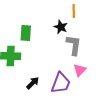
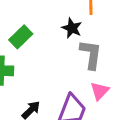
green rectangle: (26, 33) -> (21, 37), turned 42

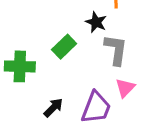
green rectangle: (21, 37) -> (64, 47), moved

